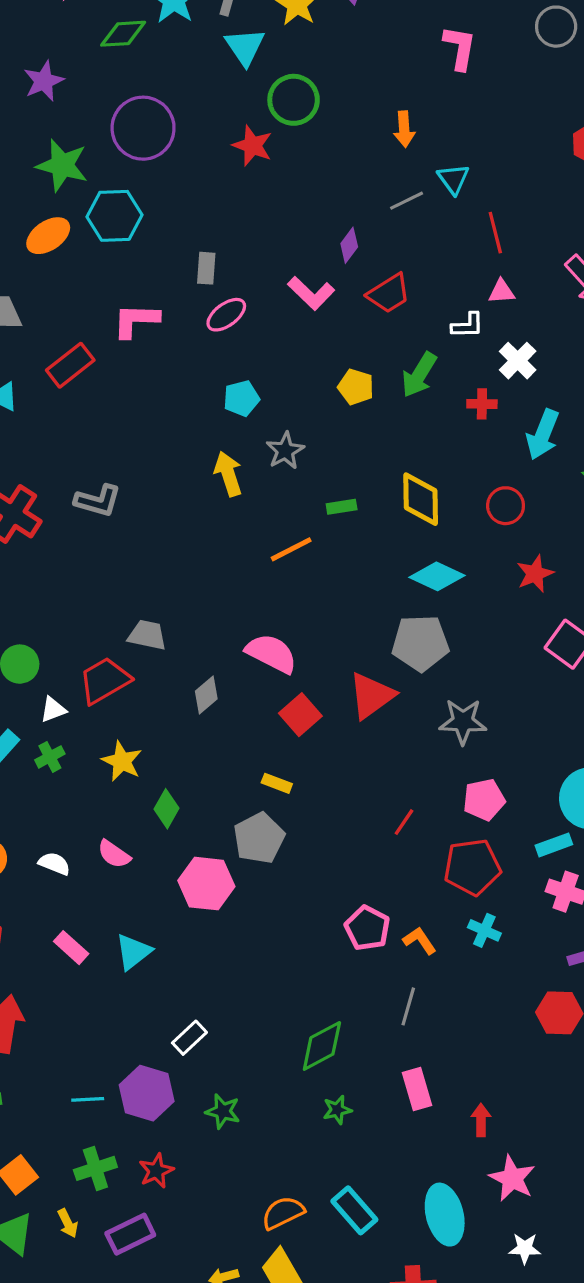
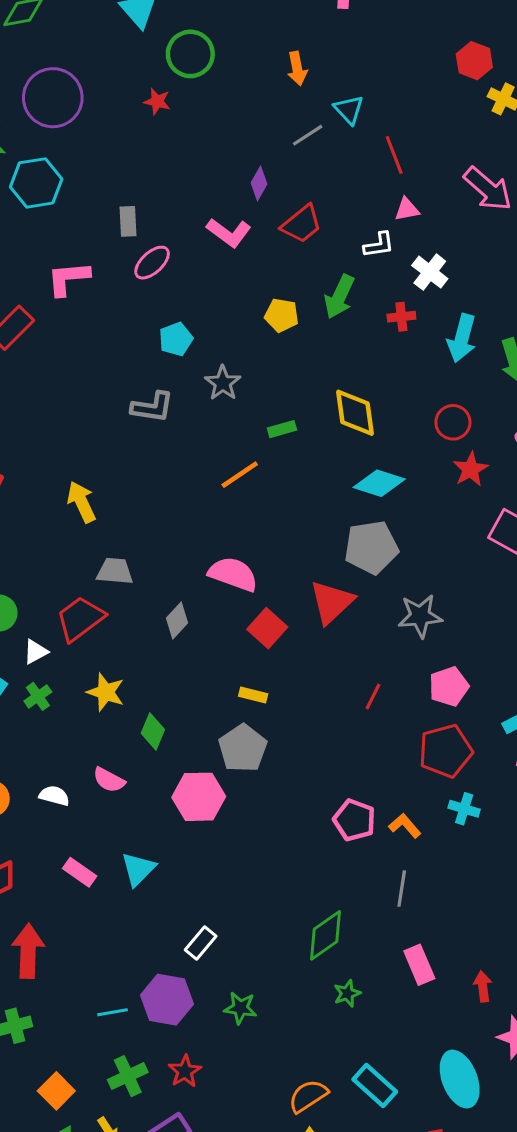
red star: (252, 146) -> (157, 101), size x0.7
yellow arrow: (228, 474) -> (82, 502), moved
gray L-shape: (98, 501) -> (152, 407), moved
red circle: (506, 506) -> (453, 422), moved
red line: (404, 822) -> (373, 696), moved

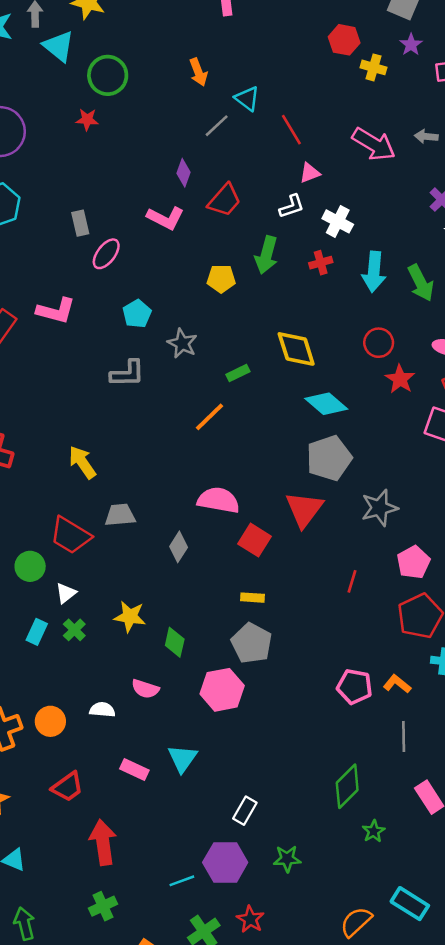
pink L-shape: (68, 278) -> (56, 311), moved, turned -150
cyan diamond: (379, 483) -> (326, 404), turned 33
red trapezoid: (80, 619) -> (70, 535), moved, turned -102

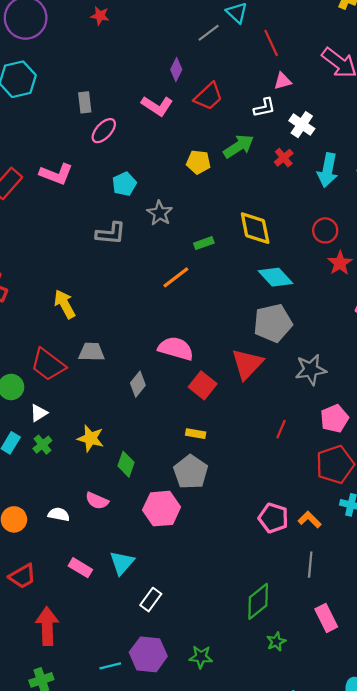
green arrow: (266, 255) -> (239, 146), turned -144
red cross: (321, 263) -> (284, 158), turned -30
white rectangle: (245, 811) -> (151, 600), moved

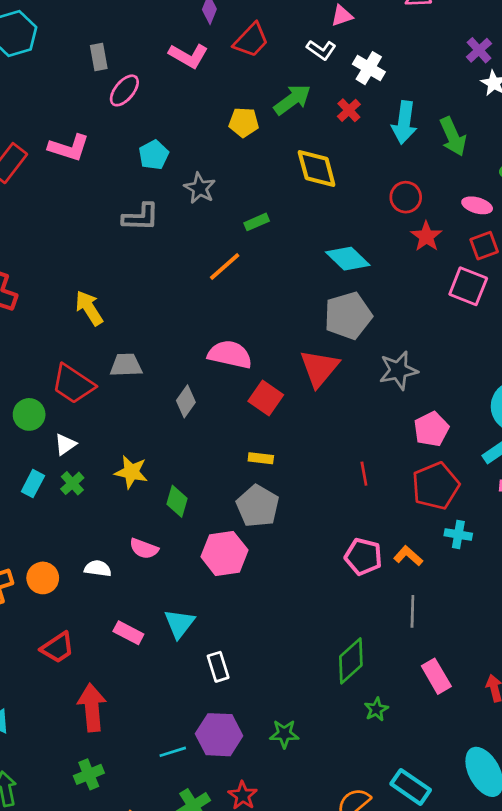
white L-shape: (264, 108) -> (321, 50), turned 50
yellow diamond: (255, 228) -> (317, 168), moved
red line: (281, 429) -> (364, 474), moved, turned -30
white rectangle: (151, 600) -> (218, 667), turned -50

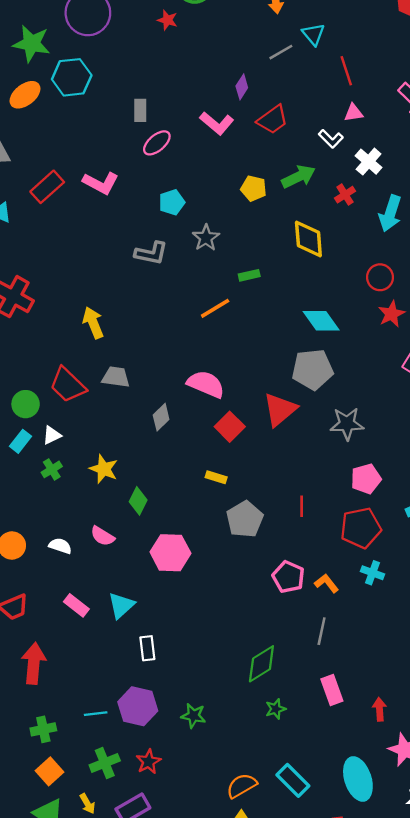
cyan rectangle: (33, 484) -> (20, 441), moved
gray pentagon: (258, 506) -> (245, 519), moved
green cross: (89, 774) -> (43, 729), moved

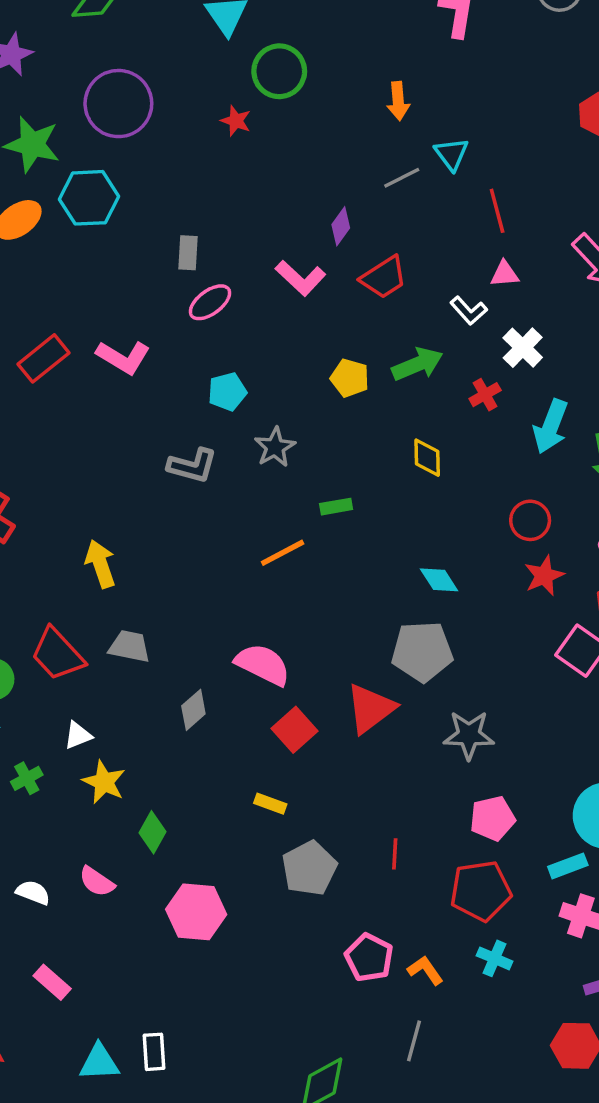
yellow diamond: (308, 239) -> (427, 458), size x0.7
cyan diamond: (321, 321) -> (439, 580), size x0.7
white triangle: (52, 435) -> (78, 735), moved
cyan triangle: (121, 605) -> (99, 1062), moved, turned 36

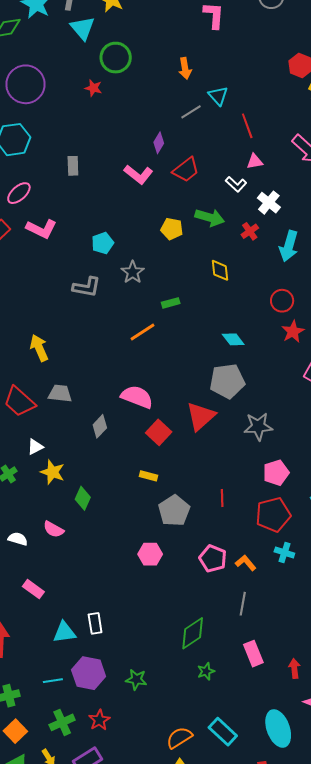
pink ellipse: (210, 302) -> (19, 193), moved
green arrow: (417, 364) -> (210, 217), turned 44
pink hexagon: (196, 912) -> (150, 554), moved, size x0.7

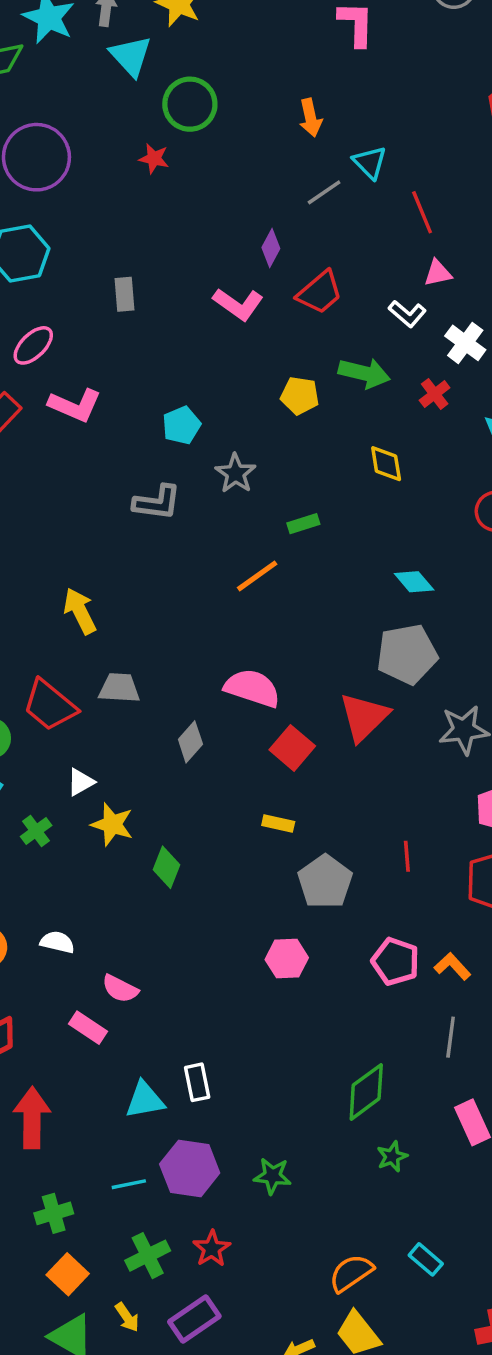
pink semicircle: (54, 529) -> (120, 989), moved
cyan rectangle: (223, 732) -> (426, 1259), size x0.7

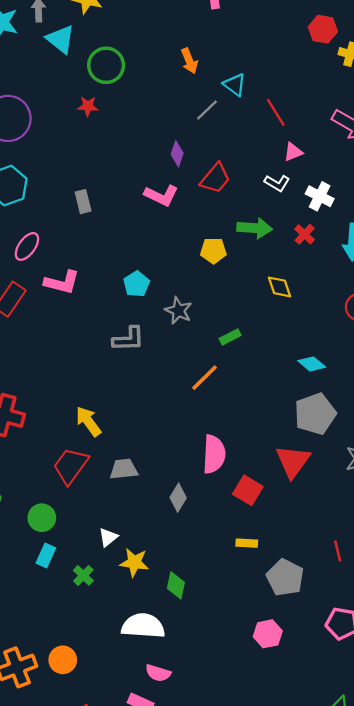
pink semicircle: (252, 688) -> (214, 454), turned 84
red trapezoid: (50, 705) -> (71, 466), moved, turned 96
white semicircle: (57, 942) -> (143, 626), moved, size x1.8

